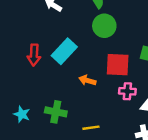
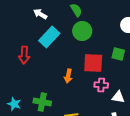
cyan rectangle: (64, 51) -> (49, 37), moved
orange arrow: (87, 80) -> (68, 76), turned -96

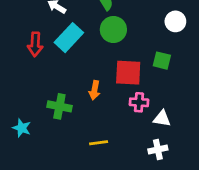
red arrow: (24, 55) -> (35, 44), moved
green cross: (42, 102) -> (59, 106), moved

